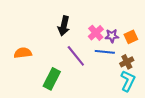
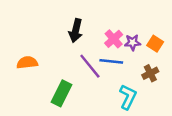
orange square: (131, 37) -> (155, 44), turned -32
blue line: (105, 52) -> (111, 61), moved
cyan L-shape: (128, 81) -> (128, 97), moved

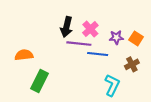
pink cross: (114, 39) -> (90, 29), moved
purple line: (90, 66) -> (79, 44), moved, turned -45
green rectangle: (61, 93) -> (39, 81), moved

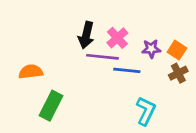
brown cross: (132, 64) -> (178, 73), moved

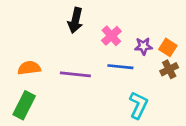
black arrow: (86, 35) -> (75, 20), moved
purple line: (102, 57) -> (75, 74), moved
green rectangle: (51, 106) -> (24, 105), moved

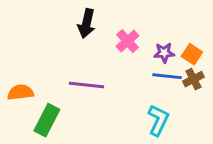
blue line: (120, 67) -> (167, 76), moved
orange semicircle: (29, 68) -> (20, 92), moved
green rectangle: (24, 105) -> (47, 120), moved

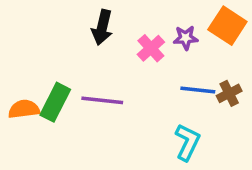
purple star: (164, 53) -> (186, 38), moved
orange square: (192, 54) -> (227, 26), moved, size x1.5
green rectangle: (47, 120) -> (55, 102), moved

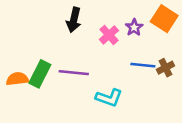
purple star: (186, 38) -> (134, 27), turned -30
cyan L-shape: (187, 142) -> (109, 98), moved, turned 84

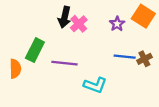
pink cross: (109, 35) -> (79, 24), moved
green rectangle: (40, 74) -> (35, 50), moved
orange semicircle: (17, 79) -> (15, 69), turned 96

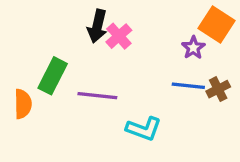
purple star: (117, 24) -> (193, 48), moved

